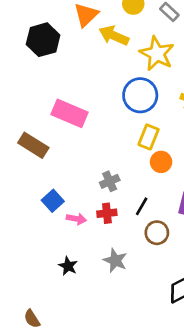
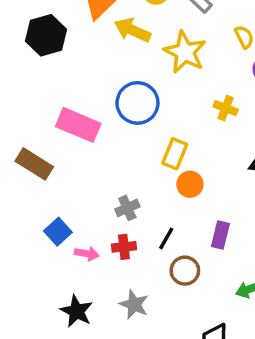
blue circle: (140, 95) -> (137, 103), moved
black star: (68, 266) -> (77, 311), size x1.4

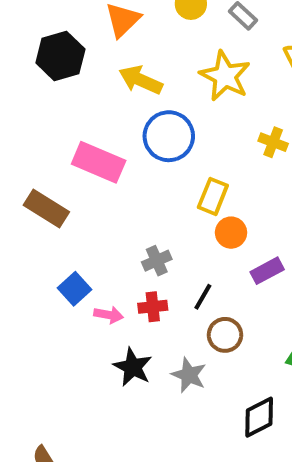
yellow arrow: (132, 30) -> (141, 80), moved
purple rectangle: (220, 235) -> (267, 271), moved, turned 48
gray star: (134, 304) -> (189, 375), moved
black star: (77, 311) -> (133, 367), moved

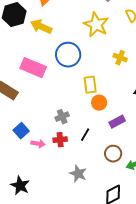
yellow arrow: (141, 80) -> (41, 27), moved
yellow rectangle: (213, 196) -> (90, 85), turned -30
brown circle: (225, 335) -> (113, 154), moved
black star: (133, 367) -> (20, 186), moved

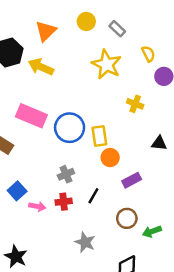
blue circle: (68, 55) -> (70, 128), moved

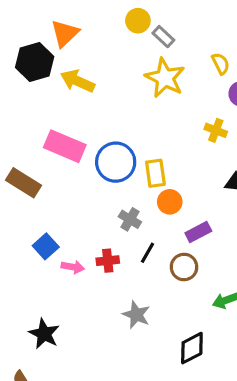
gray rectangle: (117, 29) -> (163, 37), moved
orange triangle: (46, 31) -> (65, 33), moved
yellow cross: (135, 104) -> (216, 130), moved
gray cross: (66, 174) -> (130, 219), moved, turned -35
brown circle: (127, 218) -> (184, 267), moved

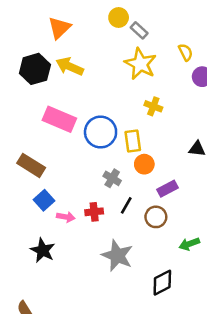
black hexagon: (35, 62) -> (35, 69), moved
yellow cross: (216, 130) -> (153, 106), moved
brown rectangle: (23, 183) -> (31, 165), moved
gray star: (136, 315) -> (117, 256), size x1.4
black star: (44, 334) -> (43, 250), moved

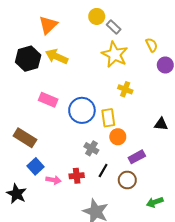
pink rectangle: (59, 119) -> (48, 100), size x0.7
black star: (43, 250) -> (17, 194), moved

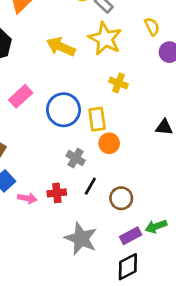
yellow arrow: (57, 57) -> (61, 47), moved
pink rectangle: (48, 100) -> (21, 96), turned -66
purple rectangle: (137, 157) -> (131, 236), moved

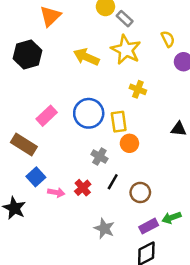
pink rectangle: (21, 96) -> (47, 116), moved
red cross: (57, 193) -> (83, 188), turned -35
gray star: (81, 238) -> (104, 228), size x0.7

